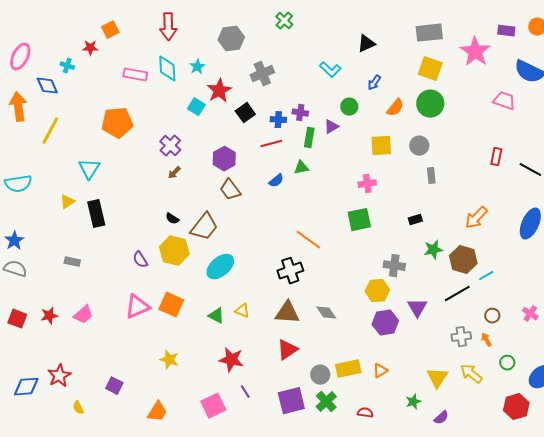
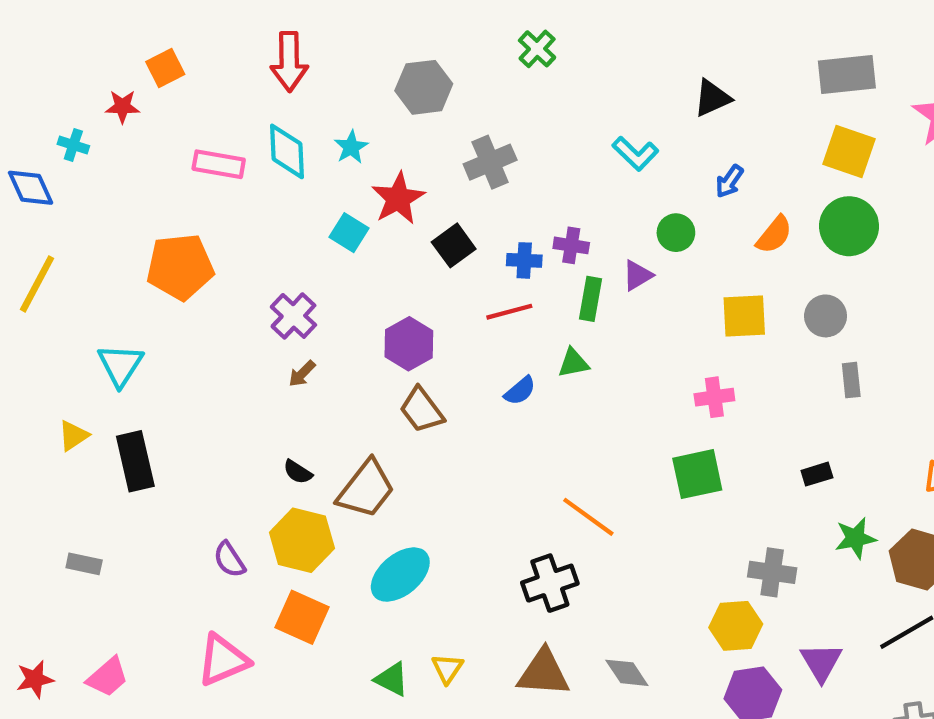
orange square: (171, 305) -> (302, 617), moved
yellow triangle: (242, 311) -> (447, 669), turned 42

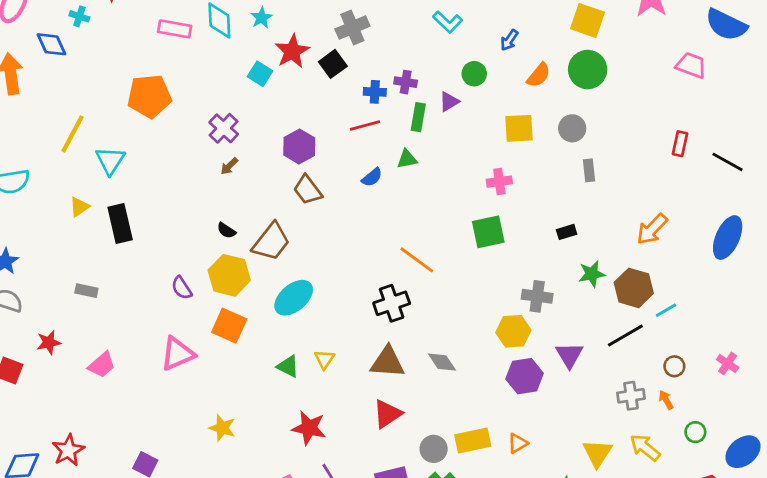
black square: (454, 245) -> (333, 64), moved
yellow line: (37, 284) -> (72, 134), moved
red star: (35, 679) -> (49, 342), moved

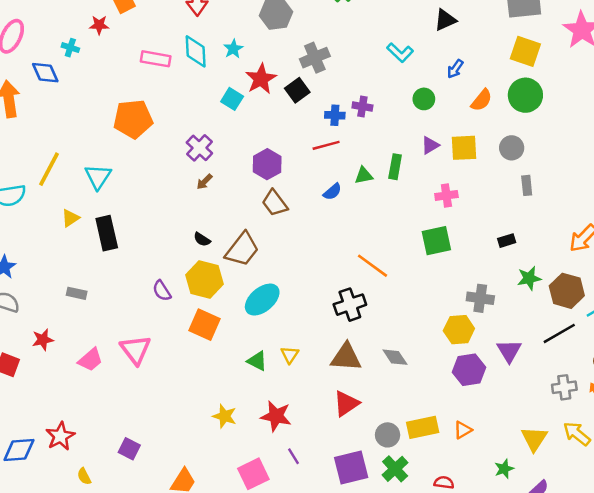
purple triangle: (449, 102) -> (430, 145), moved
green rectangle: (418, 117) -> (395, 167), moved
yellow line: (72, 134) -> (49, 169), moved
pink triangle: (177, 354) -> (136, 350), moved, turned -44
yellow star: (222, 428) -> (225, 416), moved

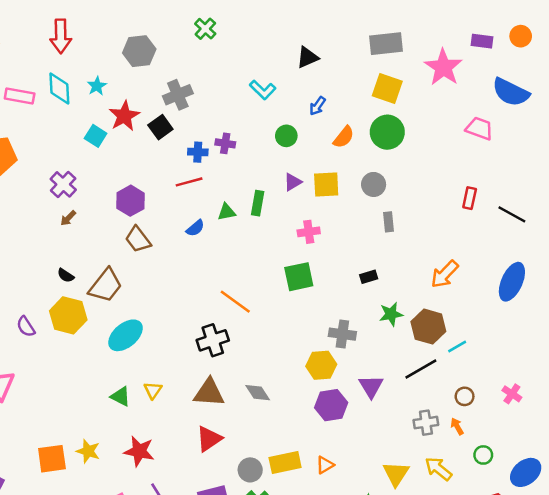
orange square: (204, 325) -> (52, 459), moved, turned -32

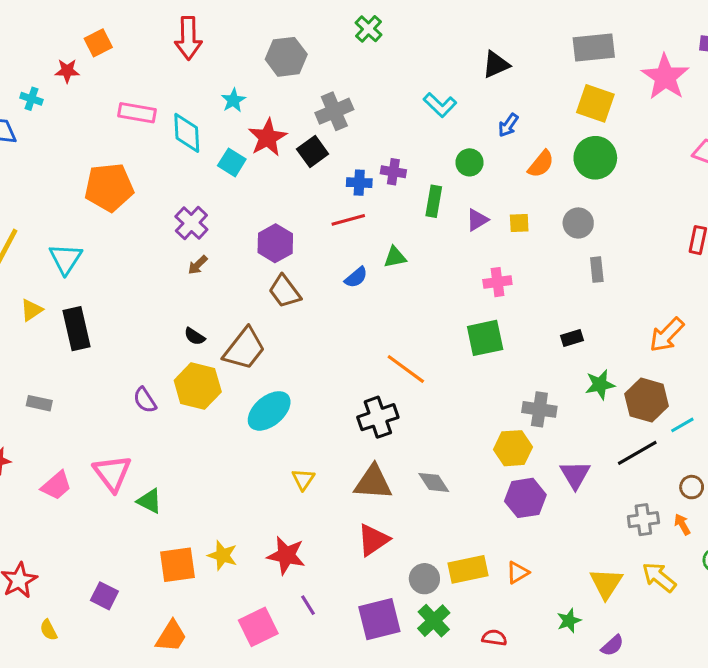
cyan diamond: (59, 88) -> (187, 133), moved
yellow square: (326, 184) -> (519, 223), size x0.6
green rectangle: (258, 203) -> (434, 201), moved
green triangle: (121, 396) -> (150, 501), moved

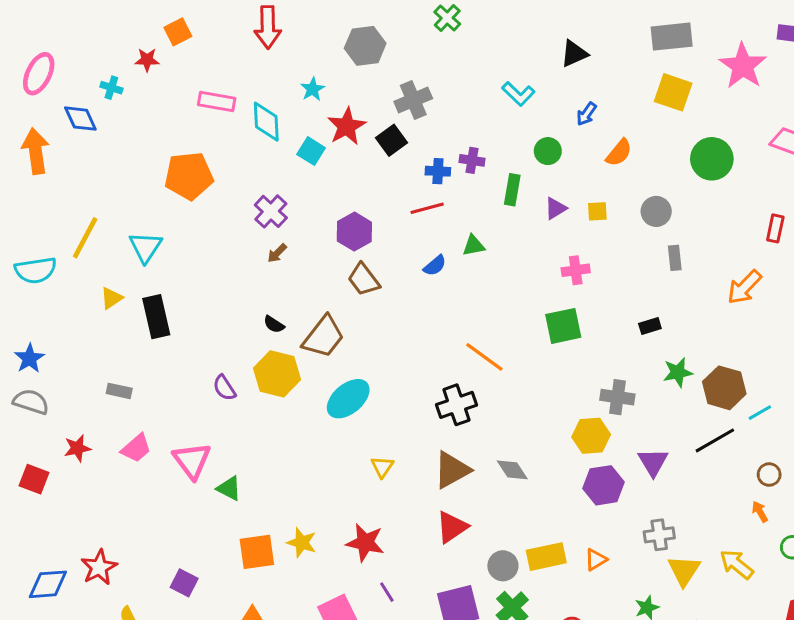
green circle: (595, 158) -> (712, 159), moved
orange arrow: (667, 335) -> (744, 287), moved
brown triangle: (373, 482) -> (452, 470), turned -33
pink trapezoid: (56, 486) -> (136, 448), moved
gray cross: (643, 520) -> (659, 535), moved

